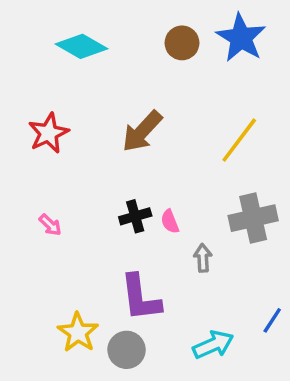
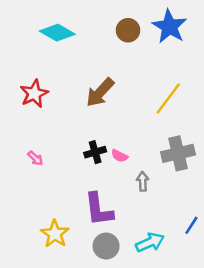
pink semicircle: (170, 222) -> (119, 156), turned -42
gray circle: (127, 350) -> (106, 246), moved

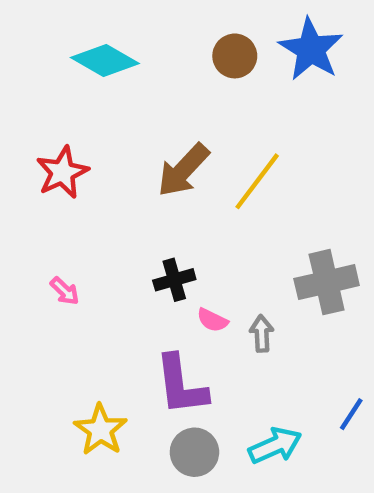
yellow line: (168, 99) -> (257, 181), moved
pink semicircle: (119, 156) -> (212, 320), moved

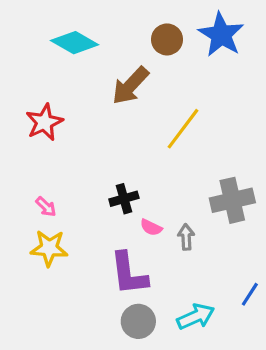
brown arrow: (183, 170) -> (130, 86), moved
yellow star: (100, 430) -> (49, 248), moved, turned -30

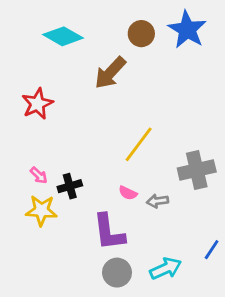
yellow line: (183, 129) -> (139, 144), moved
black cross: (124, 199) -> (70, 186), moved
gray arrow: (186, 237) -> (158, 201), turned -95

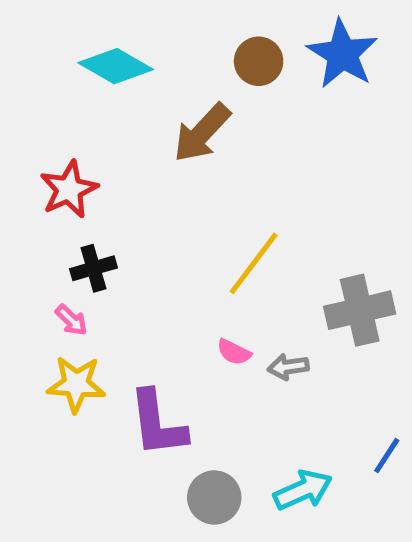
black cross: (70, 186) -> (93, 268), moved
purple L-shape: (109, 232) -> (158, 424), moved

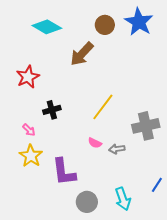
black cross: (93, 268) -> (52, 110), moved
yellow star: (76, 384) -> (31, 156), turned 30
cyan arrow: (303, 490) -> (123, 199), turned 95

